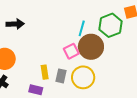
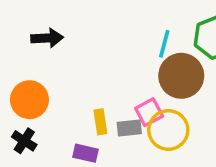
pink square: (71, 51) -> (149, 112), moved
gray rectangle: (61, 76) -> (129, 128), turned 72

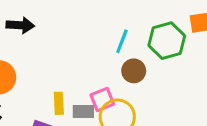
brown circle: (181, 76) -> (134, 71), size x0.6

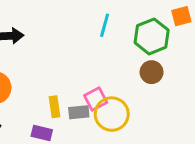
cyan line: (122, 41) -> (105, 25), moved
brown circle: (134, 71) -> (152, 72), moved

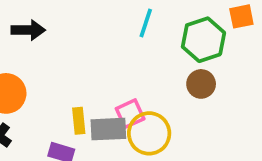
gray rectangle: (79, 112) -> (108, 129), size x1.4

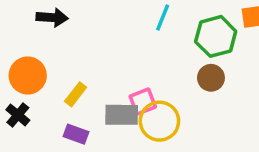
yellow rectangle: (79, 121) -> (76, 94), moved, turned 40

